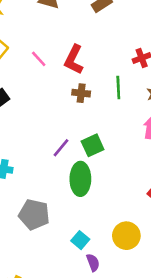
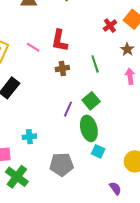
green line: (118, 87) -> (95, 64), moved
brown cross: (81, 93) -> (62, 68), moved
cyan square: (80, 240) -> (98, 151), moved

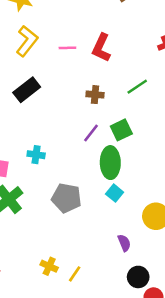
pink line: (33, 47) -> (67, 48), turned -48
green line: (95, 64) -> (137, 87), turned 60
brown cross: (62, 68) -> (95, 95), moved

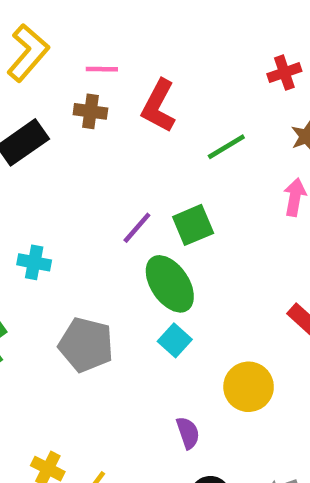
red L-shape: (101, 48) -> (159, 106), moved
brown cross: (95, 95) -> (90, 111), moved
green ellipse: (110, 163) -> (170, 284), turned -36

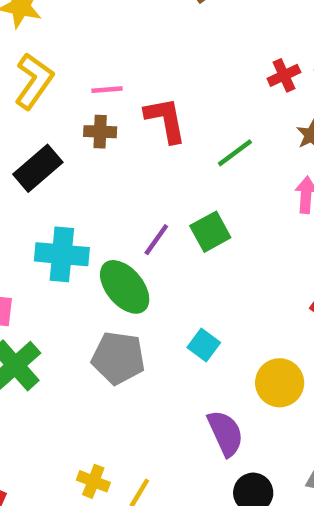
red L-shape: (159, 106) -> (165, 120), turned 147
cyan cross: (34, 262) -> (62, 254), moved, size x1.6
green ellipse: (170, 284) -> (125, 287), moved
purple semicircle: (188, 433) -> (225, 433), size x1.5

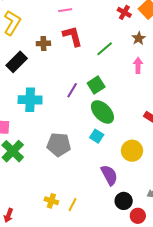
red cross: (284, 75) -> (124, 12), turned -32
pink line: (107, 90) -> (65, 10), moved
green ellipse: (125, 287) -> (102, 112), moved

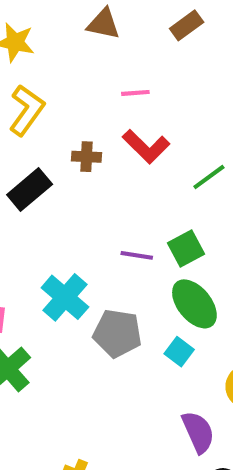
red L-shape: (72, 36) -> (146, 146), turned 145
purple line: (72, 90) -> (137, 255), turned 63
cyan cross: (30, 100) -> (65, 297), moved, turned 35
gray pentagon: (59, 145) -> (117, 333), moved

